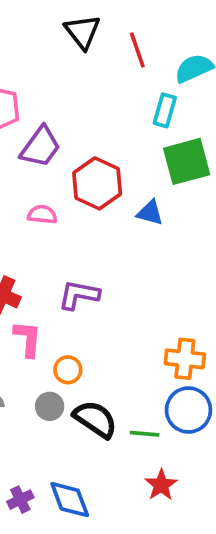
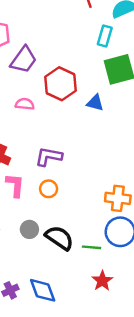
orange circle: (68, 370) -> (49, 189), moved

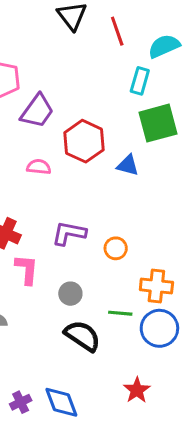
orange circle: (49, 189) -> (116, 248), moved
gray circle: (29, 229) -> (70, 294), moved
green line: (92, 247) -> (120, 313), moved

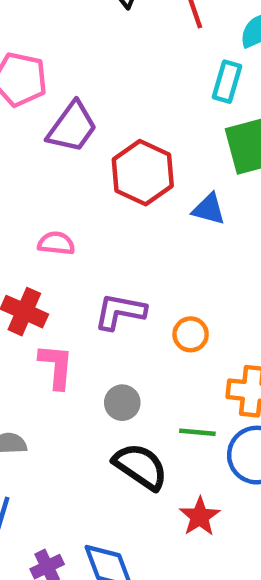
pink semicircle: (39, 167) -> (56, 243), moved
red star: (137, 390) -> (200, 517), moved

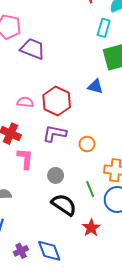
purple trapezoid: (72, 127) -> (33, 49), turned -105
red hexagon: (143, 173) -> (57, 101), moved
green line: (197, 432) -> (90, 189), turned 63

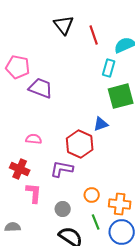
blue triangle: (95, 86) -> (101, 124), turned -35
red hexagon: (57, 101) -> (80, 144), moved
orange circle: (87, 144) -> (92, 195), moved

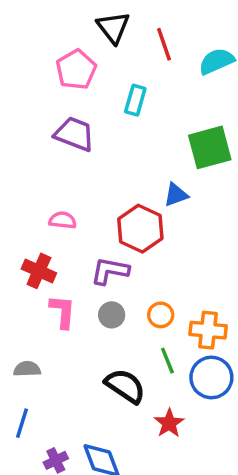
pink pentagon: (18, 67) -> (76, 70), moved, turned 30
cyan rectangle: (109, 68) -> (135, 100), moved
gray circle: (63, 209) -> (112, 315), moved

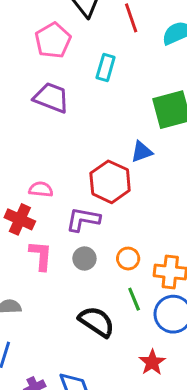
pink semicircle: (63, 220) -> (41, 189), moved
red star: (169, 423) -> (152, 362), moved

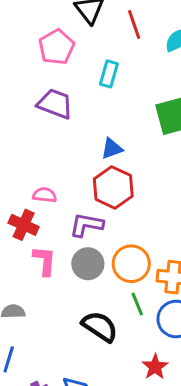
blue triangle: (142, 152) -> (112, 149), moved
gray circle: (84, 259) -> (88, 264), size x1.4
orange circle: (128, 259) -> (131, 264), size x1.6

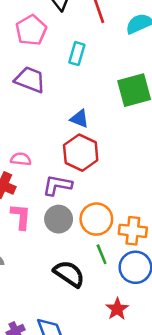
blue triangle: (112, 149) -> (79, 119), turned 42

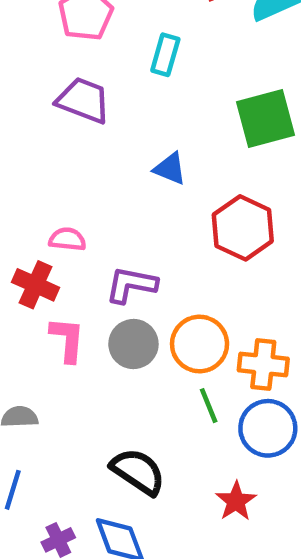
red hexagon: (81, 153) -> (243, 228), moved
black semicircle: (69, 274) -> (138, 472), moved

